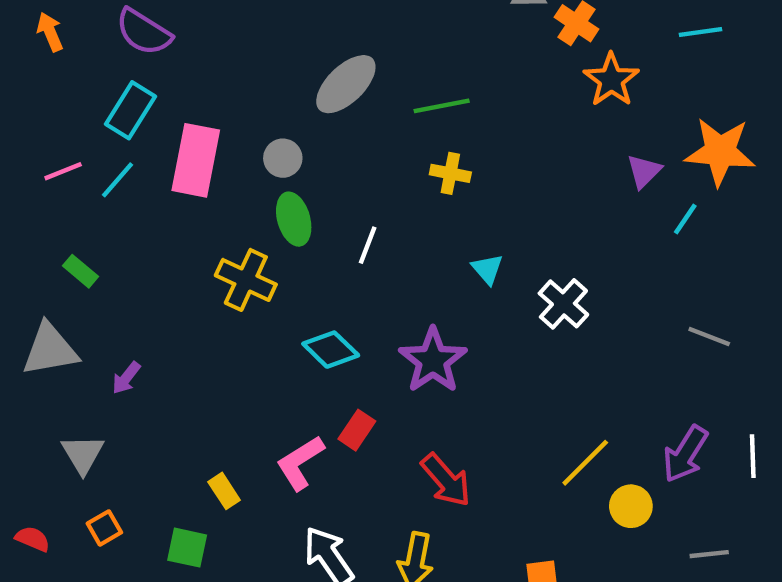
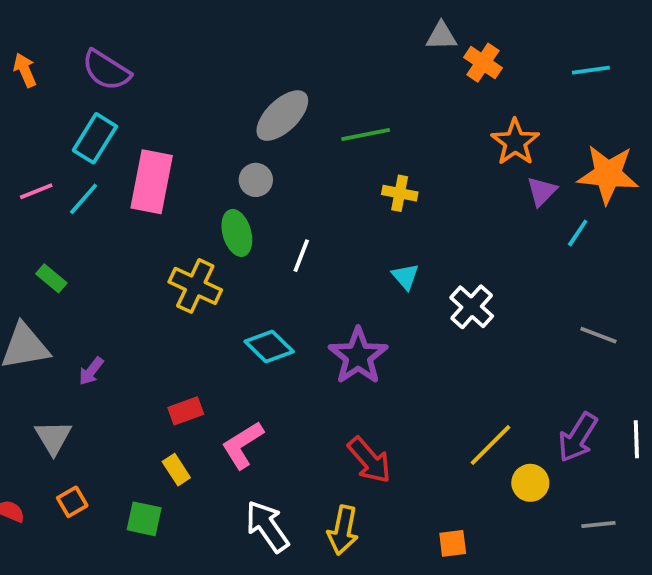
orange star: (611, 80) -> (515, 142), moved
gray circle: (283, 158) -> (256, 180), moved
yellow cross: (450, 173) -> (400, 193), moved
red rectangle: (357, 430) -> (186, 411), moved, turned 36

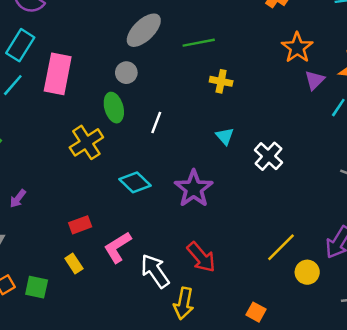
yellow cross: (195, 286) -> (86, 142), turned 32
green square: (144, 519) -> (37, 287), moved
white arrow: (267, 526) -> (155, 271), moved
orange square: (453, 543) -> (256, 312), turned 36

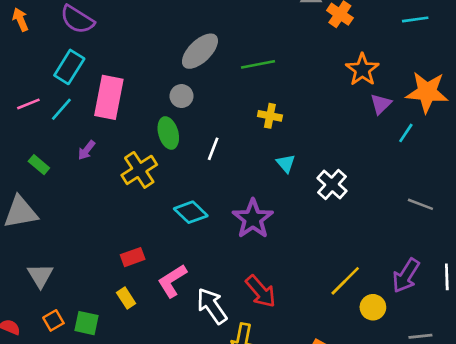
yellow cross: (221, 81) -> (270, 116), moved
purple arrow: (18, 199) -> (86, 150), moved

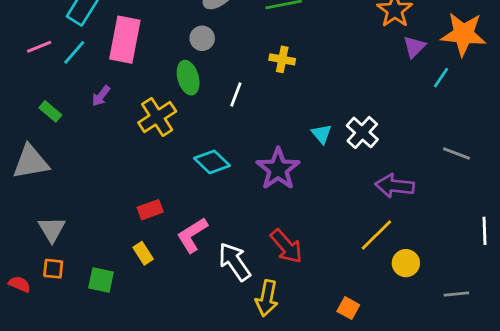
yellow cross: (270, 116) -> (282, 59), moved
cyan triangle: (286, 163) -> (322, 134), moved
purple arrow: (406, 276) -> (395, 186), moved, turned 64
orange square: (53, 320) -> (53, 269), moved, turned 36

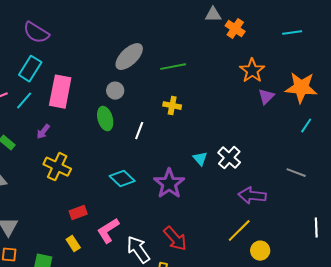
cyan line: (441, 78) -> (306, 126), moved
yellow cross: (157, 117) -> (57, 167), moved, turned -32

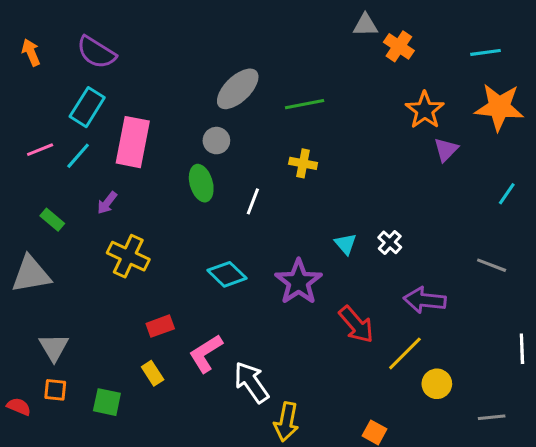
orange star: (301, 88) -> (499, 107), moved
white cross: (229, 158) -> (390, 242), size x0.7
red arrow: (175, 239) -> (356, 325), moved

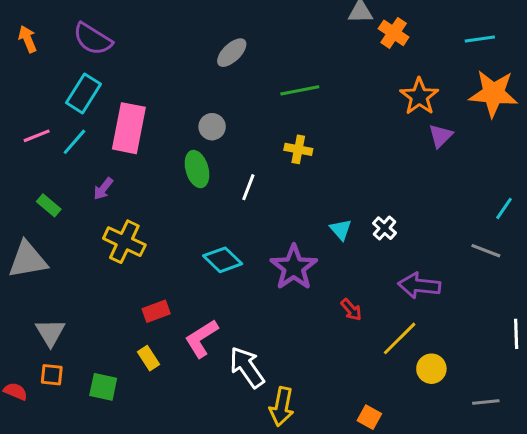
gray ellipse: (238, 89) -> (232, 53), moved, size x0.7
cyan line: (507, 194) -> (504, 208), moved
red arrow: (356, 325) -> (351, 310), size x0.6

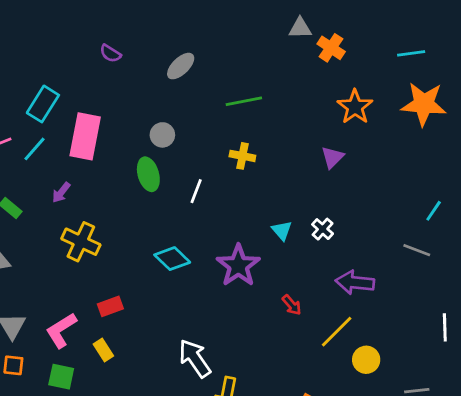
purple semicircle: (93, 39) -> (110, 53), moved, size x0.6
purple triangle: (440, 136) -> (332, 157), moved
pink L-shape: (202, 338) -> (61, 330), moved

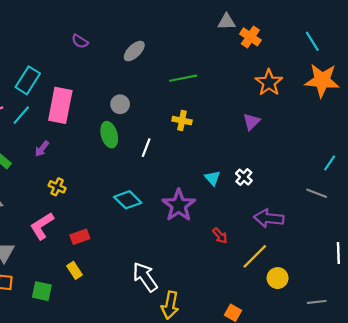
cyan line: (411, 53) -> (312, 41), turned 66
yellow cross: (81, 242) -> (57, 187), size x0.6
pink L-shape: (61, 330) -> (42, 226), moved

